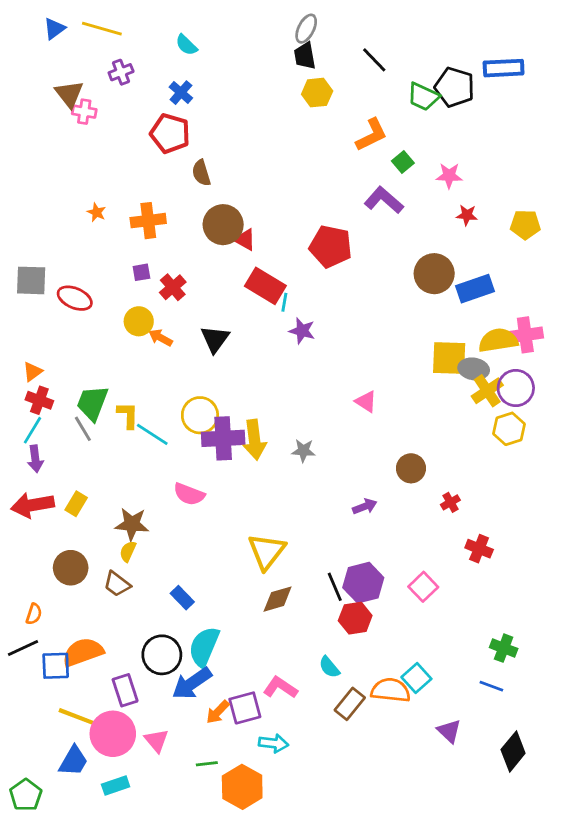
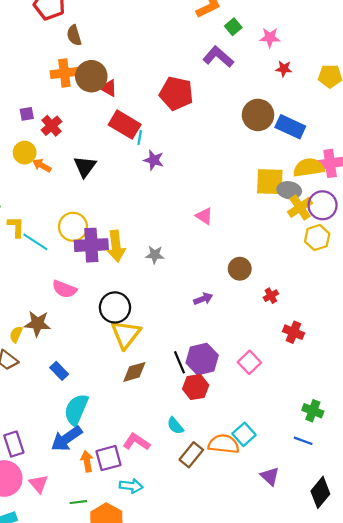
orange cross: (148, 221) -> (64, 73), moved
blue rectangle: (475, 289) -> (290, 127), turned 44
brown star: (132, 524) -> (38, 324), moved
black circle: (162, 655) -> (115, 307), moved
orange arrow: (218, 712) -> (87, 461), turned 126

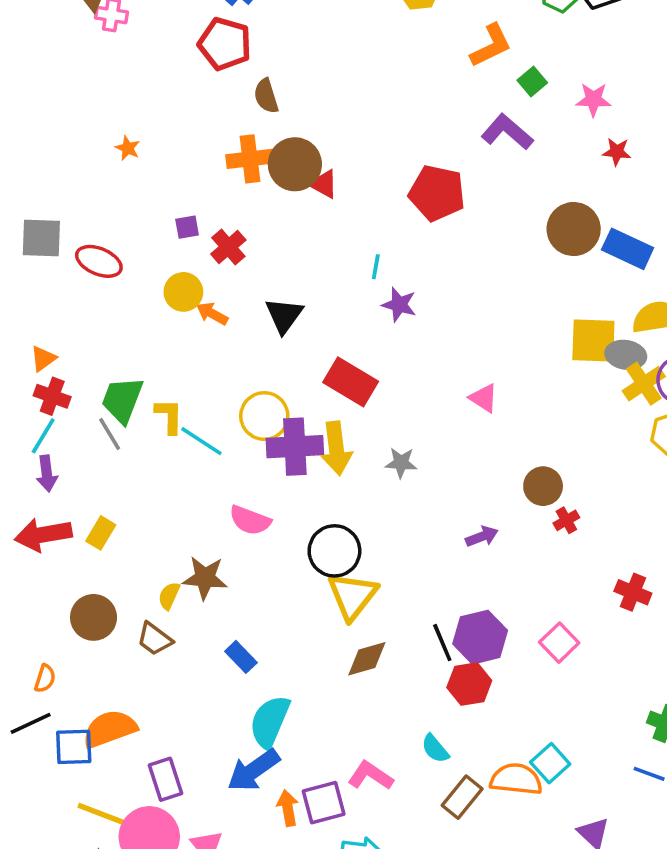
red rectangle: (125, 125) -> (351, 382), moved
red cross: (271, 296) -> (566, 520), moved

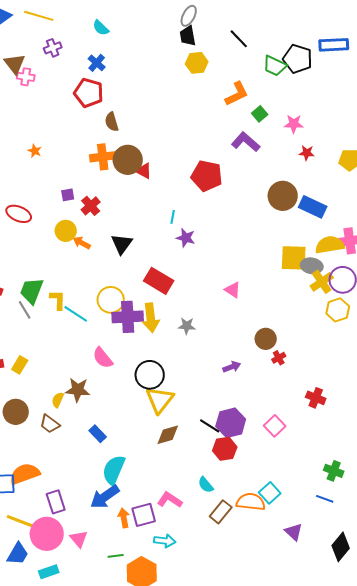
pink semicircle: (250, 520) -> (103, 358), turned 30
black line: (442, 643) -> (210, 426), turned -35

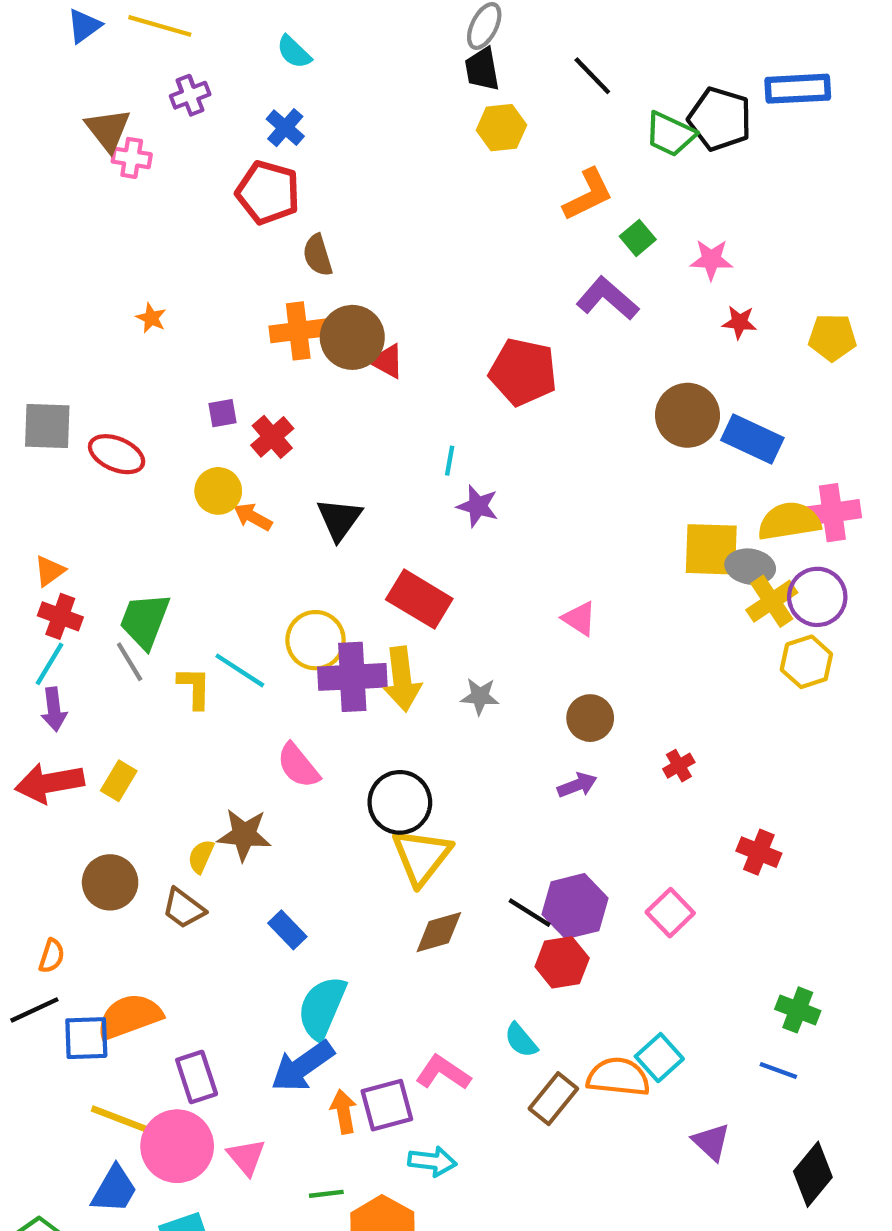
yellow L-shape: (58, 300) -> (194, 688), moved
brown circle: (266, 339) -> (590, 718), moved

